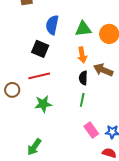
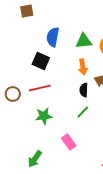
brown circle: (12, 90) -> (13, 94), moved
green line: (82, 100) -> (83, 112), turned 32
pink rectangle: (91, 130) -> (69, 142), moved

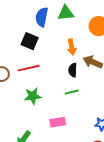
green triangle: (84, 41) -> (66, 13), moved
green line: (83, 112) -> (72, 92), turned 32
pink rectangle: (69, 142) -> (58, 122), turned -63

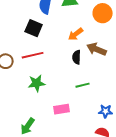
orange arrow: (72, 47) -> (76, 34), turned 63
green line: (72, 92) -> (83, 85), moved

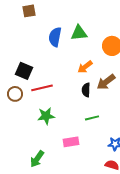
black square: (34, 28) -> (24, 71), moved
brown arrow: (97, 49) -> (106, 82), turned -60

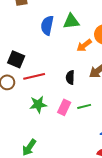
orange arrow: (85, 67) -> (84, 45), moved
black semicircle: (86, 90) -> (70, 77), moved
pink rectangle: (71, 142) -> (64, 107), moved, turned -56

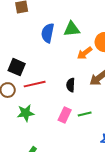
green star: (38, 104) -> (26, 113), moved

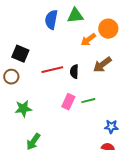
red line: (35, 84) -> (52, 70), moved
green star: (26, 113) -> (23, 109), moved

